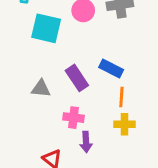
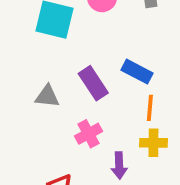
pink cross: (73, 118) -> (88, 134), turned -36
purple arrow: (86, 142) -> (119, 165), moved

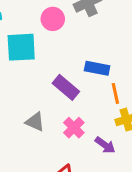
gray triangle: (47, 96) -> (35, 122), moved, turned 35
purple arrow: (119, 165) -> (105, 145), turned -35

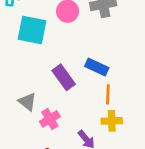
pink cross: (74, 128) -> (50, 119), moved

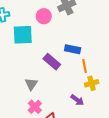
gray triangle: (27, 102) -> (31, 84), turned 40
pink cross: (50, 119) -> (35, 107), moved

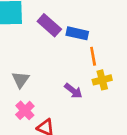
purple rectangle: (52, 62) -> (49, 25), moved
purple arrow: (77, 100) -> (73, 91), moved

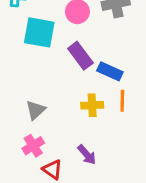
yellow cross: (102, 80) -> (92, 105), moved
purple arrow: (73, 91) -> (87, 155), moved

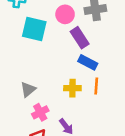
purple rectangle: (80, 56) -> (80, 38), moved
pink cross: (33, 146) -> (40, 112), moved

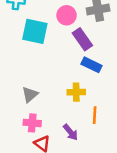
orange line: (96, 86) -> (95, 115), moved
pink cross: (40, 112) -> (32, 123), moved, turned 35

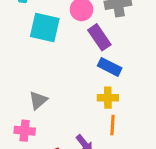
yellow cross: (76, 92) -> (108, 98), moved
pink cross: (32, 123) -> (25, 131), moved

